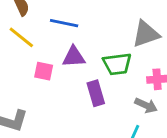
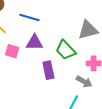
green trapezoid: (117, 64) -> (66, 50), turned 50

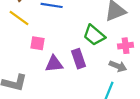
purple triangle: (35, 43) -> (54, 64), moved

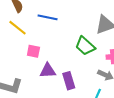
purple rectangle: (79, 59) -> (69, 81), moved

